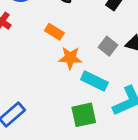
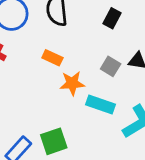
green square: (84, 115) -> (54, 141), moved

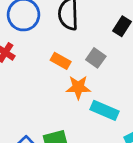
gray square: (111, 66) -> (96, 58), moved

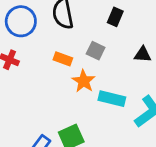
orange star: (78, 87) -> (84, 81), turned -30

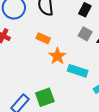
gray square: (96, 51) -> (85, 34), moved

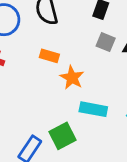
cyan rectangle: (78, 71) -> (93, 109), moved

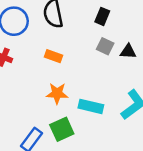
orange star: (72, 78) -> (57, 93), moved, turned -30

